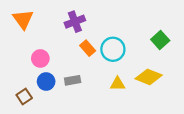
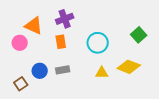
orange triangle: (23, 19) -> (34, 26), moved, turned -30
orange rectangle: (88, 48) -> (61, 42), moved, turned 32
pink circle: (40, 58) -> (20, 43), moved

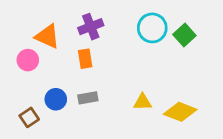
green square: (139, 35) -> (184, 35), moved
cyan circle: (98, 43) -> (152, 28), moved
yellow diamond: (129, 67) -> (180, 112), moved

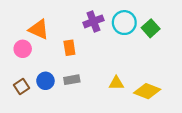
purple cross: (91, 27) -> (93, 21), moved
brown square: (29, 117) -> (22, 87), moved

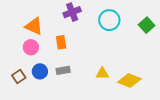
purple cross: (93, 21) -> (72, 12), moved
green square: (151, 28) -> (147, 25), moved
pink circle: (23, 49) -> (31, 47), moved

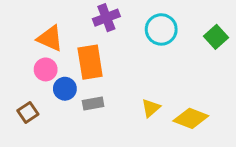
orange rectangle: (61, 42) -> (90, 62), size x1.6
blue circle: (40, 71) -> (65, 89), moved
yellow triangle: (102, 73) -> (151, 108), turned -40

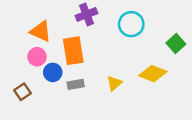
green square: (216, 37) -> (176, 43), moved
yellow triangle: (151, 108) -> (114, 83), moved
yellow diamond: (191, 118) -> (153, 74), moved

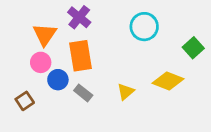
purple cross: (87, 14) -> (79, 17), moved, turned -30
orange triangle: (41, 31) -> (45, 35), turned 40
gray rectangle: (76, 84) -> (83, 93), turned 49

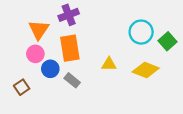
purple cross: (79, 17) -> (69, 15), turned 30
cyan circle: (144, 27) -> (141, 32), moved
yellow triangle: (126, 92) -> (109, 64), moved, turned 42

